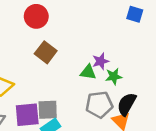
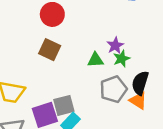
red circle: (36, 16) -> (52, 14), moved
purple star: (101, 61) -> (115, 46), moved

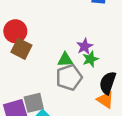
red circle: (52, 14) -> (15, 31), moved
gray pentagon: (113, 89) -> (69, 77), moved

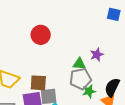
brown square: (21, 49) -> (38, 83), moved, turned -30
green star: (90, 59) -> (89, 91), moved

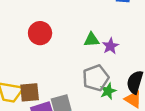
green triangle: (79, 64) -> (92, 40), moved
brown square: (38, 83) -> (30, 92), moved

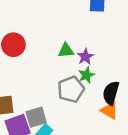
green star: (108, 91) -> (86, 75), moved

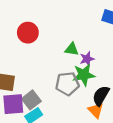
green star: (86, 75) -> (84, 75), size x1.5
gray square: (36, 117) -> (31, 100), turned -36

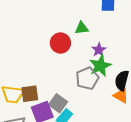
red circle: (28, 33) -> (60, 43), moved
green triangle: (72, 49) -> (82, 28), moved

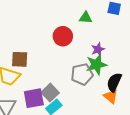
green triangle: (82, 28) -> (86, 18), moved
brown square: (30, 94) -> (20, 59), moved

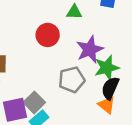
purple star: (98, 49) -> (90, 50), size x1.6
green star: (96, 64) -> (107, 68), moved

